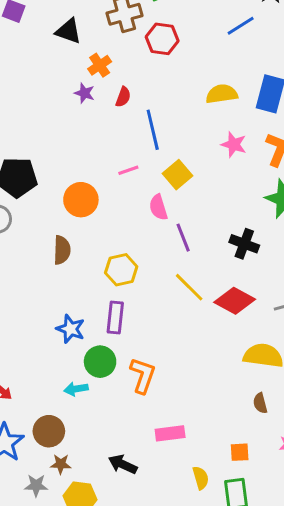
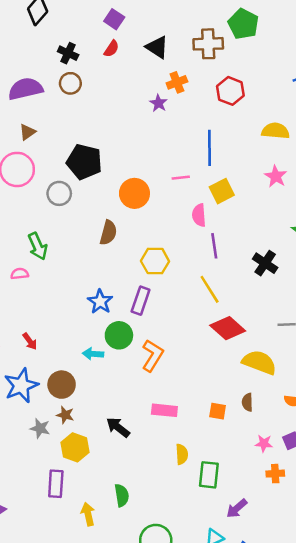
red hexagon: (162, 39) -> (230, 91), moved
red semicircle: (123, 97) -> (111, 49), moved
red diamond: (235, 301) -> (228, 328), moved
orange square: (240, 452) -> (218, 411), moved

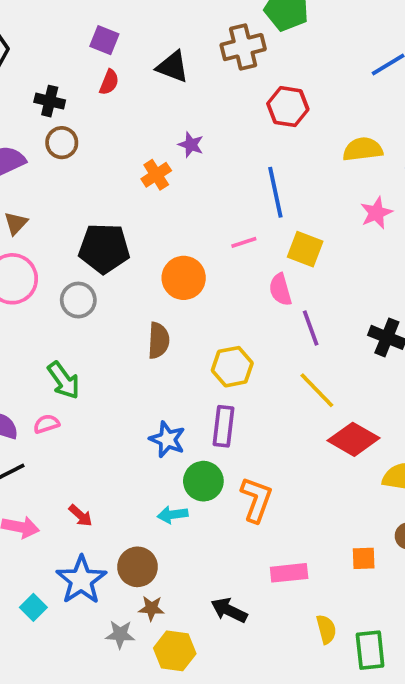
orange cross: (177, 82) -> (156, 175), moved
pink star: (276, 176) -> (376, 213), turned 30
yellow square: (222, 191) -> (305, 249), turned -30

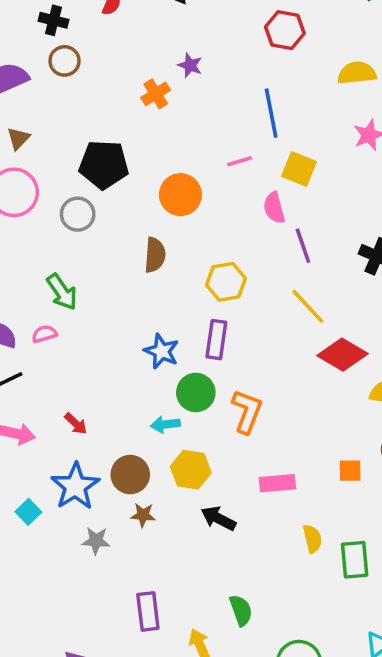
gray star: (120, 634) -> (96, 541), moved
yellow hexagon: (175, 651) -> (191, 470), moved

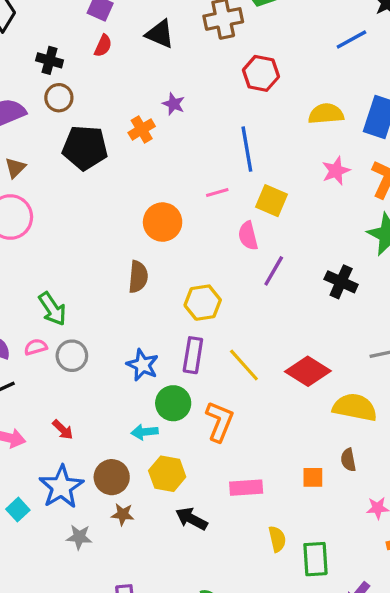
black pentagon: (104, 165) -> (85, 148), moved
gray circle: (78, 214) -> (72, 356), moved
purple line: (303, 246) -> (274, 271), turned 48
yellow line: (308, 306) -> (244, 365), moved

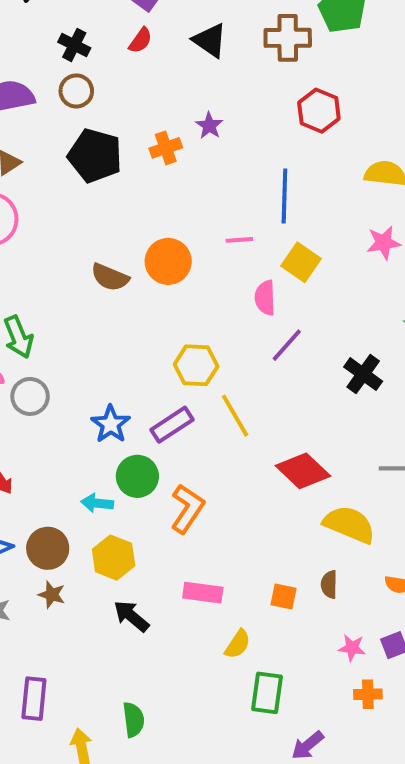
brown semicircle: (138, 277) -> (110, 277), moved, turned 96
purple rectangle: (193, 355) -> (172, 425), turned 36
yellow line: (244, 365) -> (235, 416), moved
yellow semicircle: (277, 539) -> (238, 644), moved, turned 35

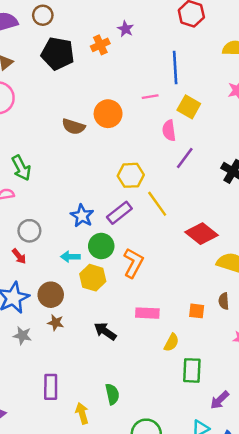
gray circle: (30, 396) -> (29, 231), moved
cyan arrow: (97, 503) -> (70, 257), moved
yellow hexagon: (114, 558) -> (93, 278), moved

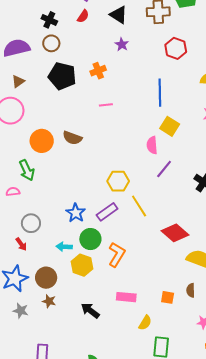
purple star: (125, 29) -> (122, 44), moved
pink line: (150, 97) -> (106, 105), moved
orange circle: (108, 114) -> (42, 141), moved

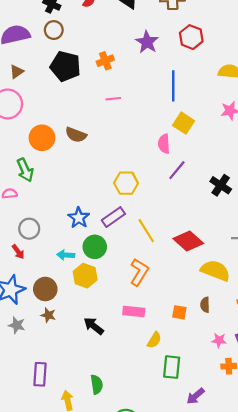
purple star: (122, 44) -> (147, 42), moved, size x1.5
yellow line: (139, 206) -> (146, 231), moved
orange L-shape: (117, 255) -> (139, 272), moved

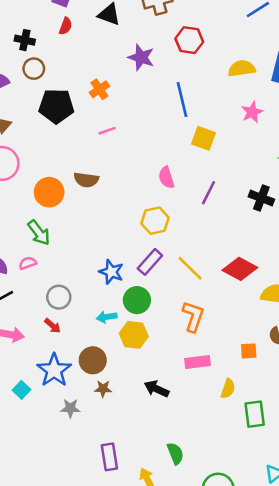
pink line: (113, 99) -> (107, 131), moved
pink semicircle: (164, 144) -> (166, 177), moved

